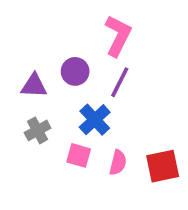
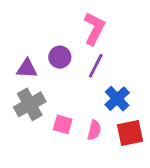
blue cross: (95, 120) -> (117, 99), moved
gray cross: (38, 130) -> (30, 104), size x1.5

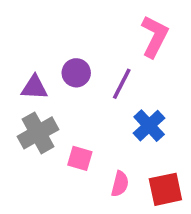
pink L-shape: (94, 28) -> (154, 36), moved
pink semicircle: (94, 130) -> (120, 184), moved
red square: (130, 133) -> (165, 189), moved

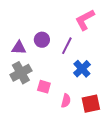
pink L-shape: (154, 36) -> (85, 20), turned -145

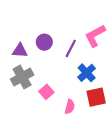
pink L-shape: (85, 20) -> (95, 36), moved
pink square: (44, 87) -> (46, 92), turned 32
red square: (91, 104) -> (96, 97), moved

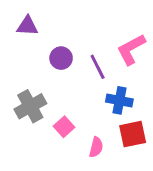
purple line: (71, 48) -> (98, 67), turned -54
purple triangle: (20, 51) -> (27, 26), moved
blue cross: (87, 73) -> (119, 100), turned -36

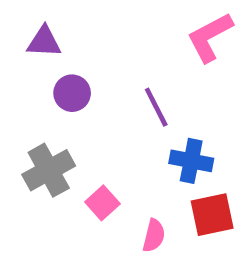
pink L-shape: (131, 49) -> (210, 37), moved
purple circle: (61, 58) -> (72, 93), moved

